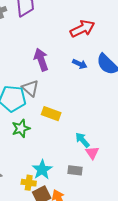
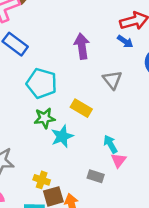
blue arrow: (80, 64) -> (125, 42), moved
gray triangle: (30, 88) -> (112, 80), moved
cyan star: (42, 170) -> (62, 136), moved

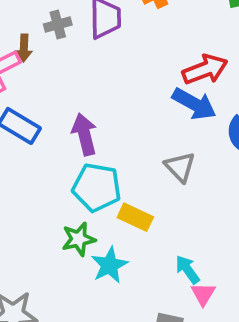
blue arrow: (125, 42) -> (194, 104), size x1.6
purple arrow: (82, 46) -> (84, 134), moved
cyan pentagon: (42, 83) -> (97, 187), moved

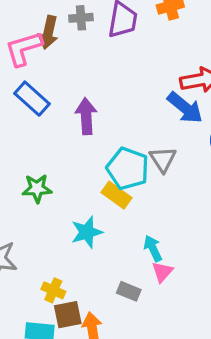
brown arrow: (24, 48) -> (48, 32), size x1.4
cyan pentagon: (97, 187) -> (128, 169), moved
green star: (79, 239) -> (37, 188), moved

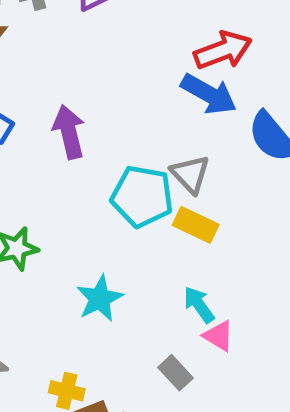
yellow rectangle: (116, 195) -> (196, 225), moved
pink triangle: (162, 272) -> (219, 336), turned -30
gray rectangle: (129, 291) -> (175, 373), turned 35

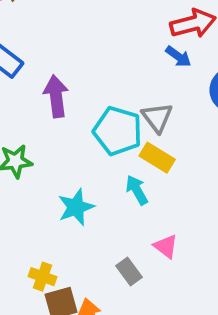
blue arrow: (209, 94) -> (178, 57), size x0.6
purple arrow: (69, 132) -> (56, 96), moved
cyan arrow: (199, 305) -> (137, 190), moved

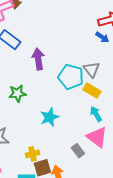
cyan arrow: (137, 190) -> (96, 114), moved
pink triangle: (166, 246) -> (97, 137), size x1.6
yellow cross: (43, 277) -> (32, 154), turned -32

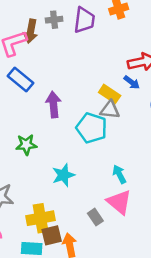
gray triangle: (92, 69) -> (110, 110), moved, turned -48
yellow rectangle: (92, 91) -> (110, 94), moved
yellow cross: (32, 154) -> (41, 218), size x1.6

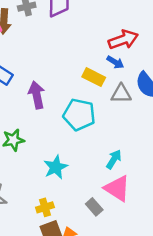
gray triangle: (110, 110) -> (121, 94), moved
cyan arrow: (119, 174) -> (114, 159), turned 66
yellow cross: (41, 218) -> (45, 207), moved, size x0.6

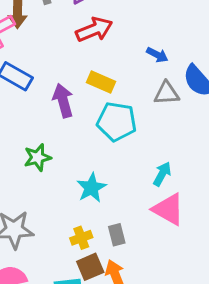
red arrow: (123, 40) -> (94, 30), moved
yellow rectangle: (94, 77) -> (101, 82), moved
gray rectangle: (94, 207) -> (117, 235), moved, turned 30

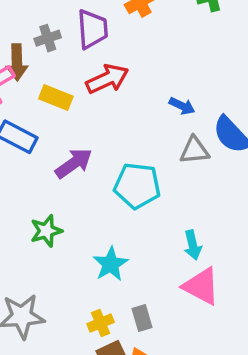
yellow rectangle: (101, 82) -> (56, 97), moved
purple arrow: (63, 101) -> (74, 163), turned 72
cyan arrow: (162, 174) -> (193, 245), turned 140

